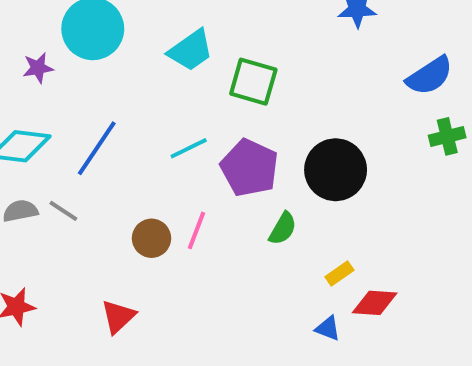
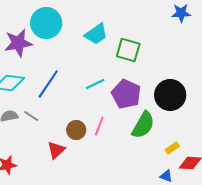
purple star: (38, 68) -> (18, 43), size x1.8
green semicircle: (283, 228) -> (143, 125), size x1.6
red triangle: (118, 317) -> (56, 150), moved

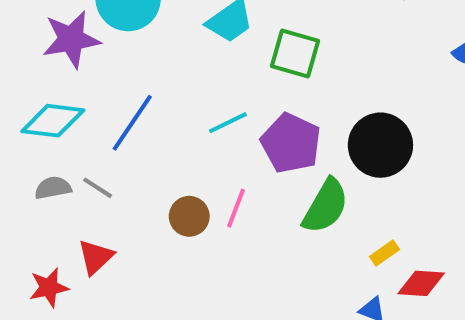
red triangle: (56, 150) -> (96, 257), moved

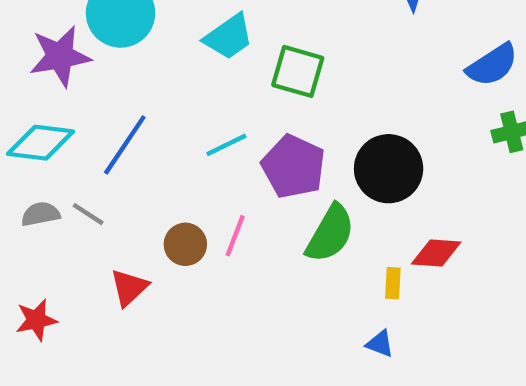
yellow rectangle: (385, 253) -> (393, 283), turned -52
red triangle: (96, 257) -> (129, 288), moved
red diamond: (421, 283) -> (436, 253), moved

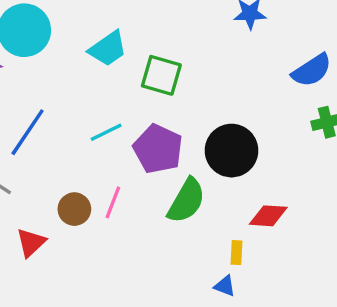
yellow rectangle: (393, 283) -> (237, 253), moved

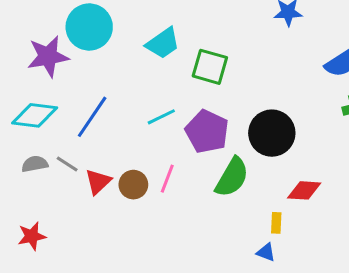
red triangle: (31, 243) -> (98, 182), moved

